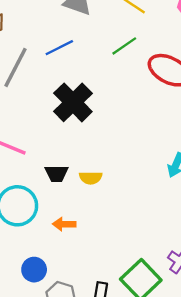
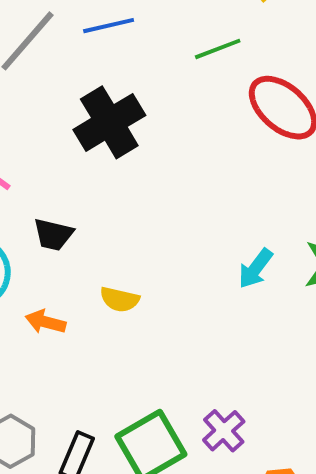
yellow semicircle: (91, 178) -> (120, 299), moved

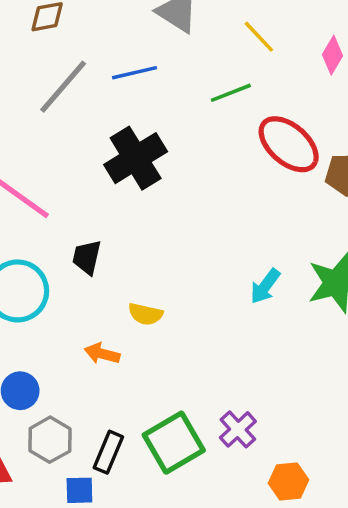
black trapezoid: (53, 234) -> (87, 257), turned 90
orange arrow: (45, 322) -> (102, 354), moved

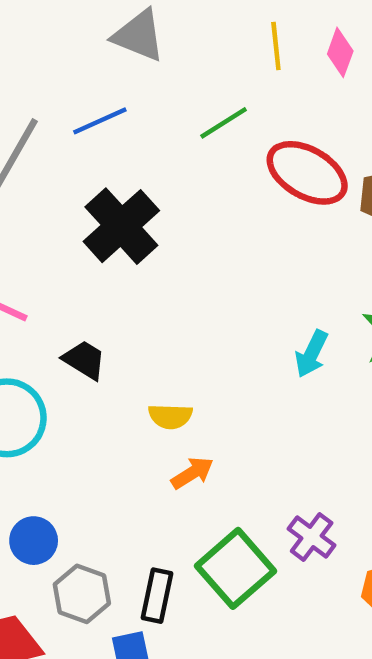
yellow line: (259, 37) -> (276, 46), moved, turned 48
black trapezoid: (87, 257) -> (84, 360), turned 120
orange arrow: (102, 354) -> (192, 473), moved, turned 144

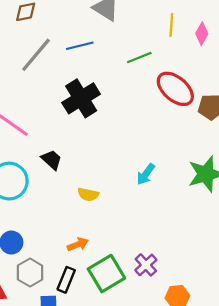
cyan arrow: (312, 354) -> (146, 174), moved
orange arrow: (192, 473) -> (78, 244), moved

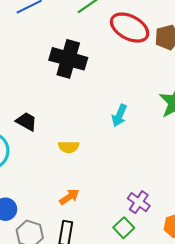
black cross: (81, 98) -> (68, 59), moved, turned -30
green square: (106, 274) -> (124, 228), moved, size x0.6

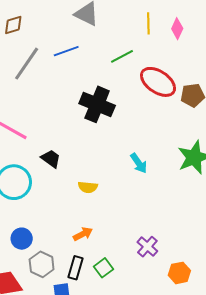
cyan arrow: (119, 115) -> (139, 163), turned -65
green square: (124, 228) -> (104, 268), moved

